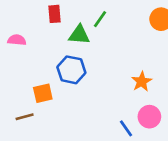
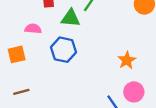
pink semicircle: (17, 40) -> (33, 29), moved
orange square: (43, 93) -> (17, 54), moved

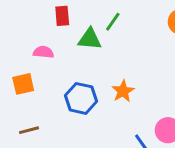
blue hexagon: (64, 50) -> (81, 98), moved
orange star: (127, 60) -> (123, 91), moved

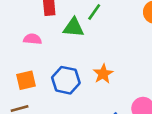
orange square: (23, 84) -> (26, 80), moved

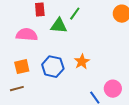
pink semicircle: (32, 39) -> (27, 35), size x1.5

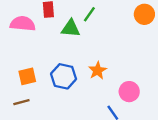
pink semicircle: (27, 35) -> (23, 24), moved
pink circle: (113, 89) -> (129, 92), moved

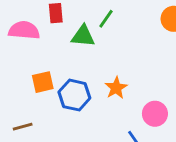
orange square: (27, 76) -> (43, 82), moved

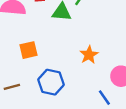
blue hexagon: (74, 95) -> (51, 82), moved

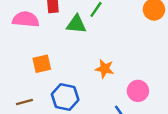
orange star: (89, 55) -> (105, 69), turned -30

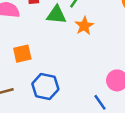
orange star: (105, 69) -> (84, 26), moved, turned 30

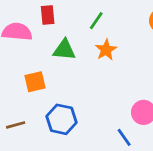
green triangle: (56, 15) -> (64, 50), moved

